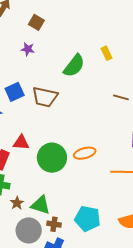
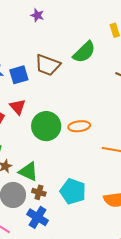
green semicircle: (74, 66) -> (84, 52), moved
blue square: (15, 92) -> (19, 75), moved
red triangle: (21, 143) -> (18, 107), turned 36

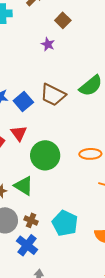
blue square: (19, 75) -> (23, 102), turned -30
orange ellipse: (79, 126) -> (90, 154), moved
green triangle: (28, 172) -> (24, 186), moved

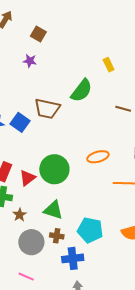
red triangle: (19, 133) -> (28, 178), moved, turned 42
green triangle: (24, 186) -> (53, 210), moved
blue cross: (27, 245) -> (73, 258), moved, turned -30

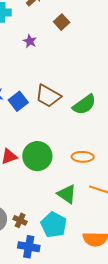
purple star: (30, 61) -> (30, 41), moved
green semicircle: (82, 91) -> (84, 105), moved
green triangle: (53, 210) -> (67, 194), moved

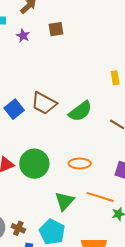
brown square: (62, 22) -> (56, 29), turned 35
purple star: (30, 41) -> (23, 36), moved
green triangle: (67, 194) -> (64, 201), turned 40

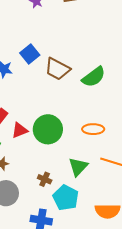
blue square: (14, 109) -> (30, 54), moved
brown cross: (18, 228) -> (45, 179), moved

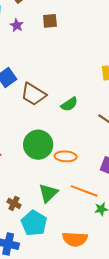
green semicircle: (94, 77) -> (69, 104), size x0.7
green circle: (48, 129) -> (38, 145), moved

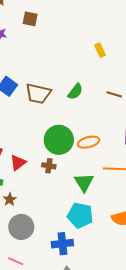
brown square: (50, 21) -> (30, 19), turned 35
brown cross: (14, 203) -> (49, 166), moved

